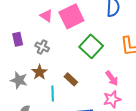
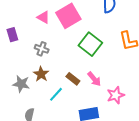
purple rectangle: (18, 39) -> (12, 35), moved
pink arrow: (112, 78) -> (94, 79), moved
cyan line: (53, 93) -> (56, 94), turned 49

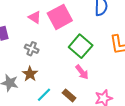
brown rectangle: (73, 79) -> (69, 95), moved
pink arrow: (94, 79) -> (82, 72), moved

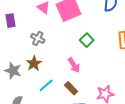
green square: (81, 46) -> (87, 40), size x0.6
pink arrow: (82, 72) -> (74, 65), moved

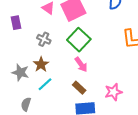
green square: (87, 40) -> (79, 40), moved, size x1.6
cyan line: (46, 85) -> (45, 84), moved

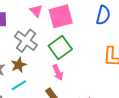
gray cross: (44, 39) -> (26, 41), size x1.6

